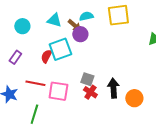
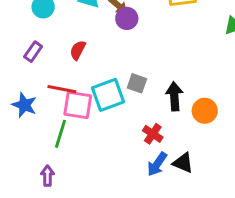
cyan square: (60, 49) -> (108, 95), moved
pink square: (58, 91) -> (78, 105), moved
red cross: (90, 92) -> (153, 134), moved

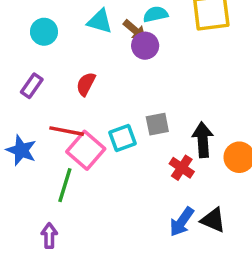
gray square: (137, 83) -> (157, 124), turned -30
cyan square: (108, 95) -> (122, 138), size x0.7
pink square: (78, 105) -> (86, 150), turned 32
red cross: (153, 134) -> (182, 168), moved

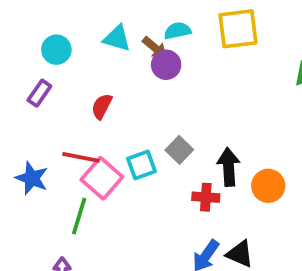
purple rectangle: (32, 86) -> (39, 93), moved
gray square: (157, 124) -> (179, 150), turned -35
red cross: (182, 168) -> (206, 197), turned -30

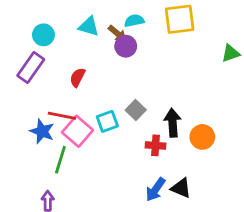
purple rectangle: (39, 93) -> (31, 67), size x1.5
blue star: (32, 178) -> (42, 131), moved

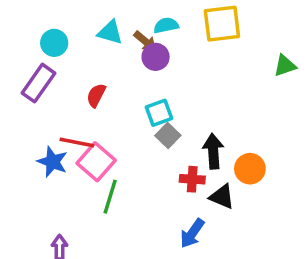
cyan square: (107, 121) -> (159, 113), moved
green line: (60, 160) -> (110, 197), moved
black triangle: (181, 188) -> (222, 197), moved

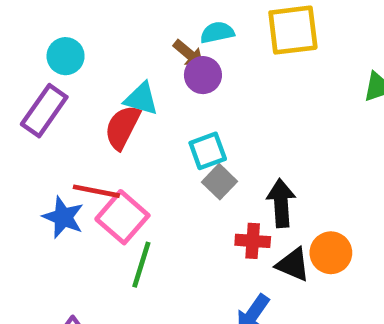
cyan triangle: (110, 32) -> (141, 99), moved
red semicircle: (96, 95) -> (122, 127), size x1.4
orange circle: (250, 169) -> (331, 253), moved

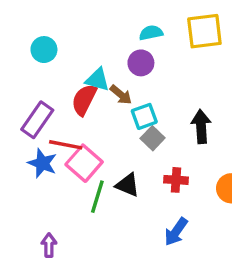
brown arrow: (189, 54) -> (121, 95), moved
purple rectangle: (44, 111) -> (37, 120), moved
black arrow: (281, 203) -> (201, 126), moved
black triangle: (293, 265) -> (128, 185), moved

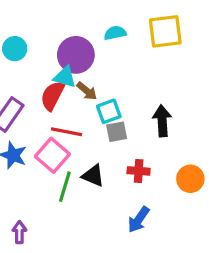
purple circle: (141, 63) -> (76, 55), moved, size x1.5
gray square: (153, 138) -> (117, 132), turned 35
red line: (66, 145) -> (66, 132), moved

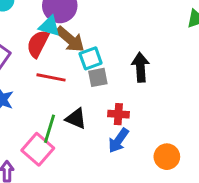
brown arrow: (87, 91) -> (70, 39), size x1.5
pink square: (52, 155) -> (38, 149), moved
orange circle: (190, 179) -> (167, 157), moved
blue arrow: (139, 220) -> (118, 141), moved

